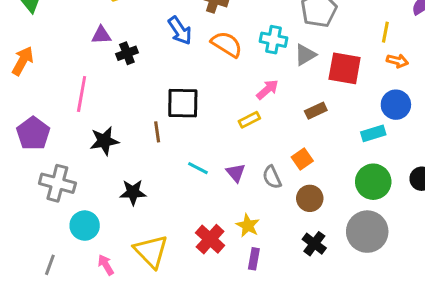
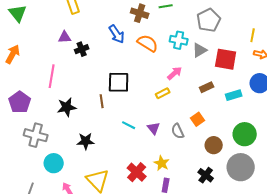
cyan rectangle: (373, 133) -> (234, 95), moved
brown circle: (310, 198) -> (214, 145), moved

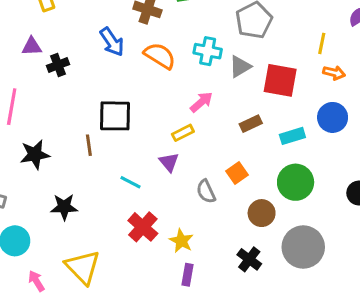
purple triangle: (154, 128) -> (169, 162), moved
green circle: (245, 134) -> (296, 182), moved
red cross: (137, 172) -> (143, 227), moved

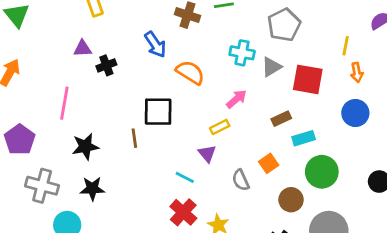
orange semicircle: (160, 56) -> (190, 72), moved
orange arrow: (334, 73) -> (357, 72), turned 66
cyan rectangle: (292, 136) -> (304, 138), moved
cyan line: (130, 182) -> (185, 177), moved
black star: (64, 207) -> (92, 189), moved

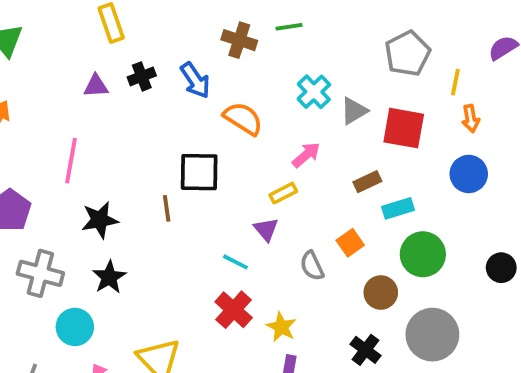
gray pentagon: (284, 25) -> (408, 54), moved
cyan cross: (242, 53) -> (314, 92), turned 35
black cross: (106, 65) -> (142, 76), moved
black star: (92, 189) -> (109, 277), turned -30

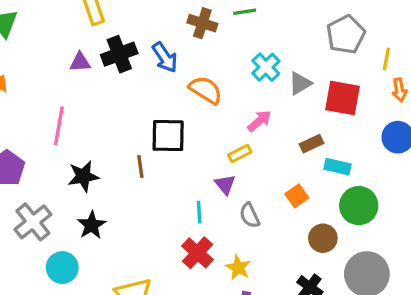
black cross: (142, 76) -> (119, 54), size x1.5
cyan rectangle: (398, 208) -> (338, 167), turned 30
cyan line: (235, 262) -> (199, 212), turned 60
gray semicircle: (312, 266) -> (250, 215), moved
gray cross: (40, 273) -> (33, 222), turned 36

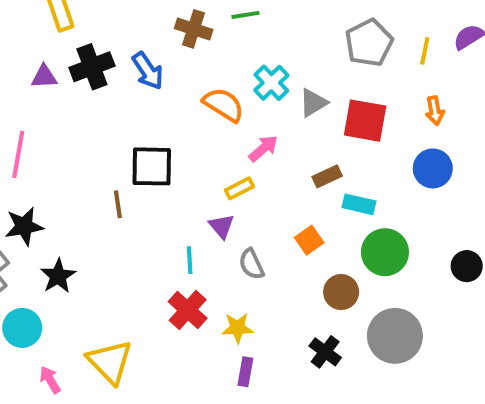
yellow line: (386, 59) -> (425, 51), moved
orange semicircle: (206, 90) -> (224, 105), moved
black star: (83, 176) -> (24, 226), moved
yellow star: (238, 268) -> (237, 328), turned -30

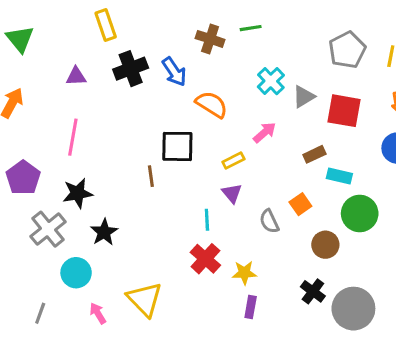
purple triangle: (44, 77) -> (76, 76), moved
orange semicircle: (224, 105) -> (212, 104), moved
yellow rectangle: (239, 188) -> (233, 161), moved
gray semicircle: (251, 264) -> (269, 221), moved
gray circle: (395, 336) -> (353, 309), moved

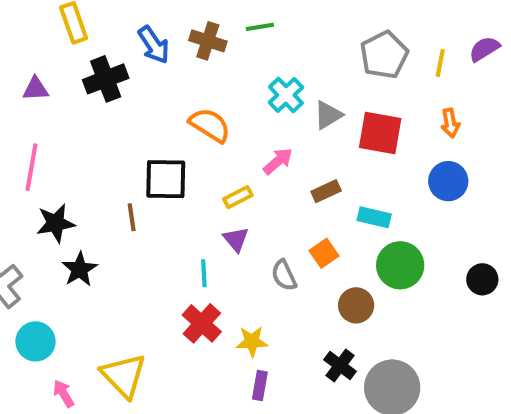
blue arrow: (174, 72) -> (154, 45), moved
brown rectangle: (314, 154) -> (326, 191), moved
black star: (78, 193) -> (56, 223), moved
black star: (104, 232) -> (80, 269), moved

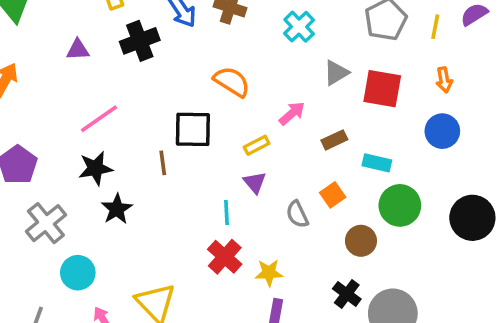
cyan cross: (286, 95) -> (299, 27), moved
pink line: (31, 167) -> (99, 119), moved, turned 45
black circle: (482, 279) -> (472, 218), size x1.6

